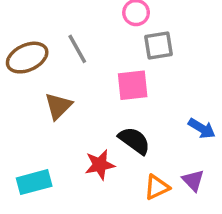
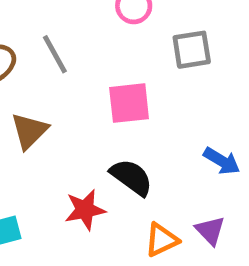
gray square: (159, 45) -> (192, 50), moved

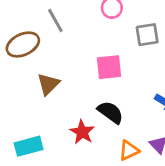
gray line: (55, 54) -> (55, 20), moved
red star: (85, 210) -> (82, 132), turned -30

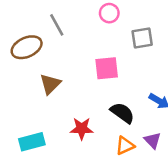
black semicircle: (110, 112) -> (122, 113), moved
red star: (82, 132) -> (82, 129), turned -30

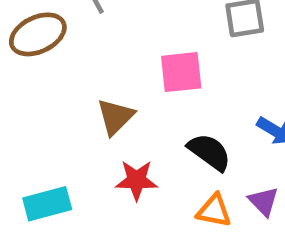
brown triangle: (50, 84) -> (115, 117), moved
orange triangle: (125, 146) -> (214, 211), turned 36

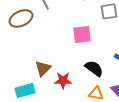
brown triangle: (115, 117) -> (43, 68), moved

